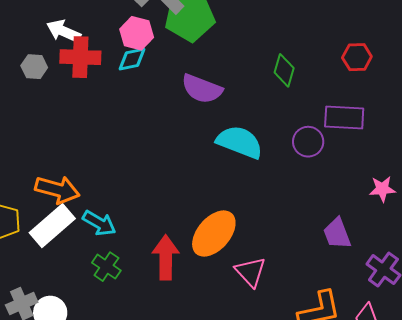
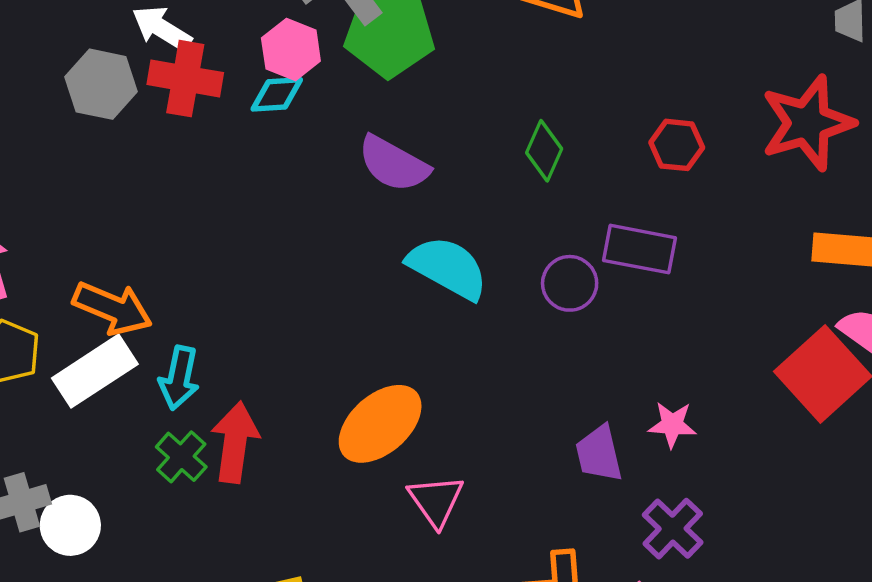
gray hexagon: (34, 67) -> (101, 84), size x1.5
pink star: (382, 189) -> (672, 425), moved
cyan arrow: (99, 223) -> (179, 378), turned 64
red arrow: (166, 257) -> (235, 442), moved

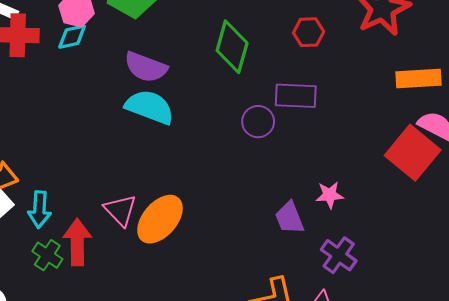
green diamond: (544, 151) -> (232, 47), size x1.5
cyan semicircle: (448, 268) -> (150, 107), moved
pink triangle: (436, 501) -> (120, 210), moved

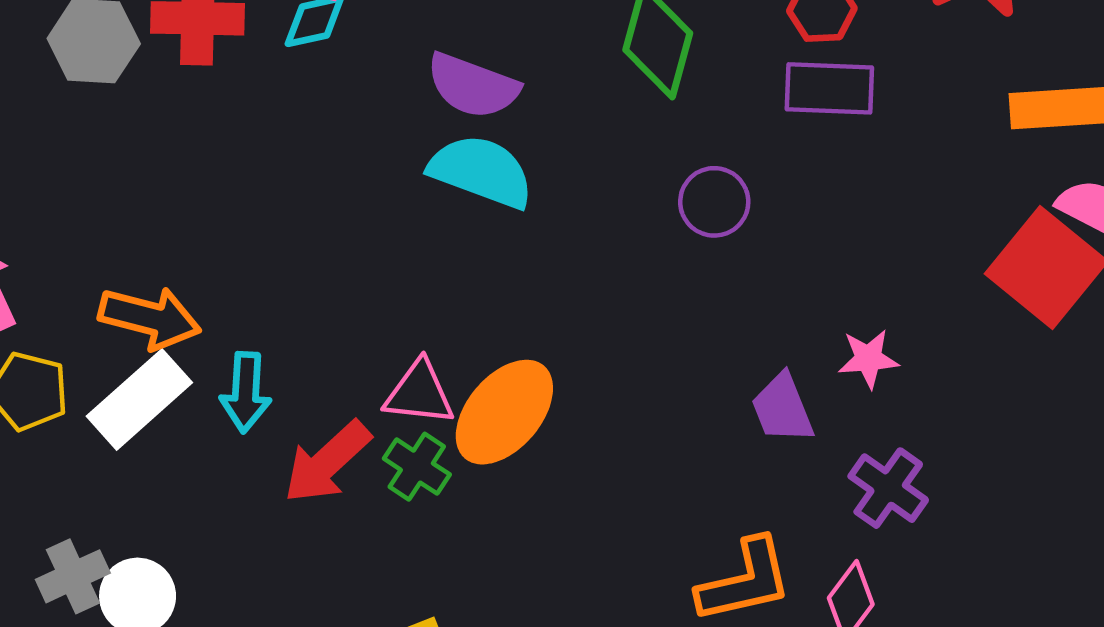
purple rectangle: (296, 96) -> (829, 88), moved
pink triangle: (120, 210) -> (419, 393), turned -40
red arrow: (77, 242) -> (327, 462), turned -132
green cross: (47, 255) -> (417, 467), moved

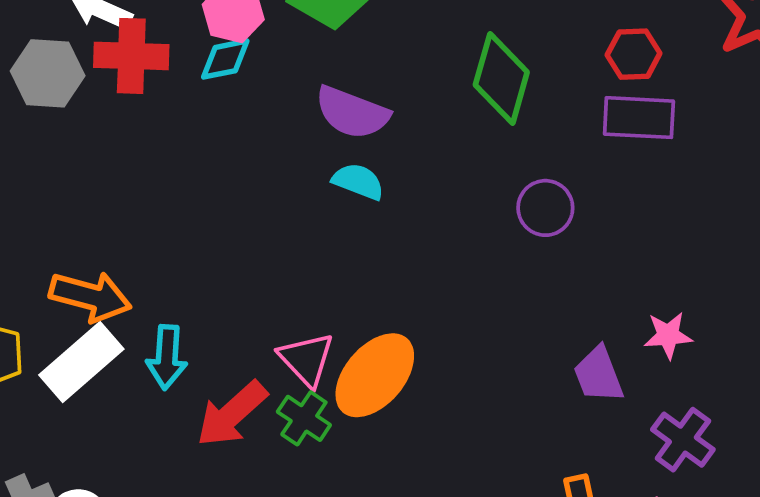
cyan semicircle: (481, 171) -> (358, 181), size x0.6
pink triangle: (419, 393) -> (307, 359), turned 40

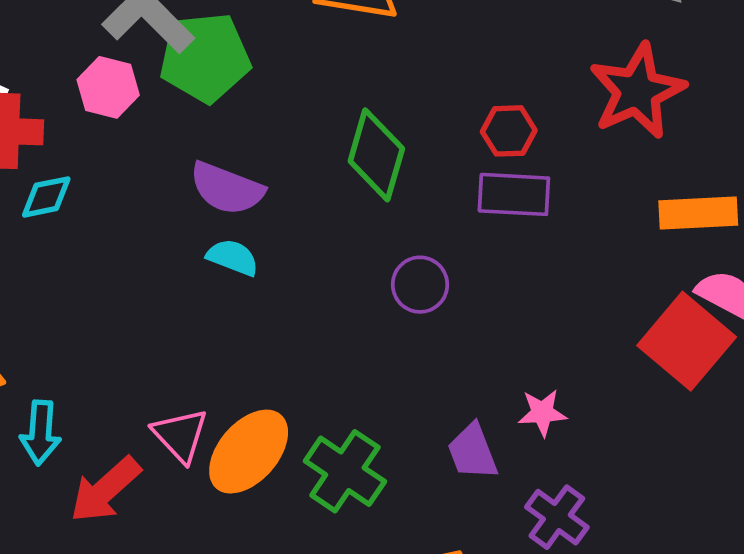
cyan diamond: (225, 59) -> (46, 197), moved
green cross: (304, 418) -> (345, 471), moved, size x1.5

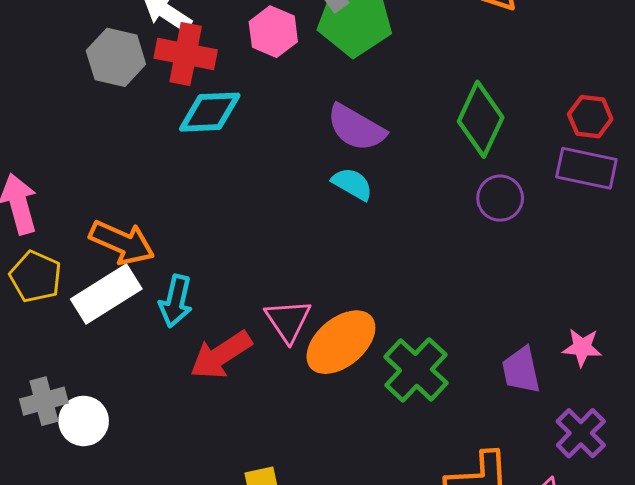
cyan diamond: (46, 197) -> (210, 112), size x1.4
purple circle: (420, 285) -> (500, 198), moved

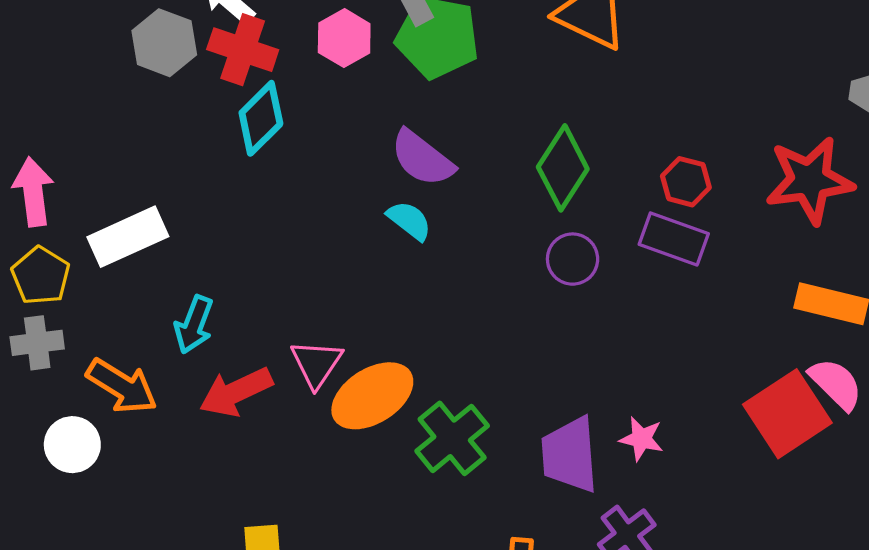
cyan diamond: (210, 112) -> (261, 118), turned -50
orange arrow: (122, 242) -> (122, 386), moved
white rectangle: (106, 294) -> (128, 237), moved
purple trapezoid: (521, 370) -> (570, 455), size x1.4
gray cross: (44, 401) -> (37, 343), moved

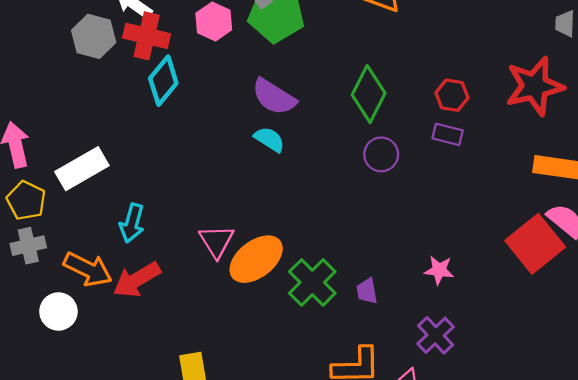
purple rectangle: (674, 239) -> (448, 134), size x0.7
red arrow: (236, 392) -> (137, 280), moved
purple trapezoid: (570, 455) -> (367, 291), moved, size x0.5

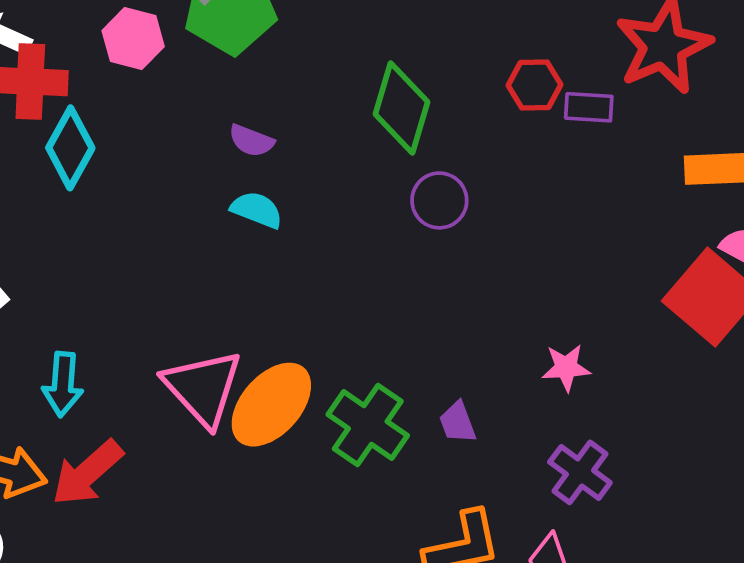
purple semicircle: (274, 97) -> (251, 141), size x0.6
purple rectangle: (448, 134) -> (589, 107), moved
pink triangle: (217, 241) -> (203, 388), size x1.4

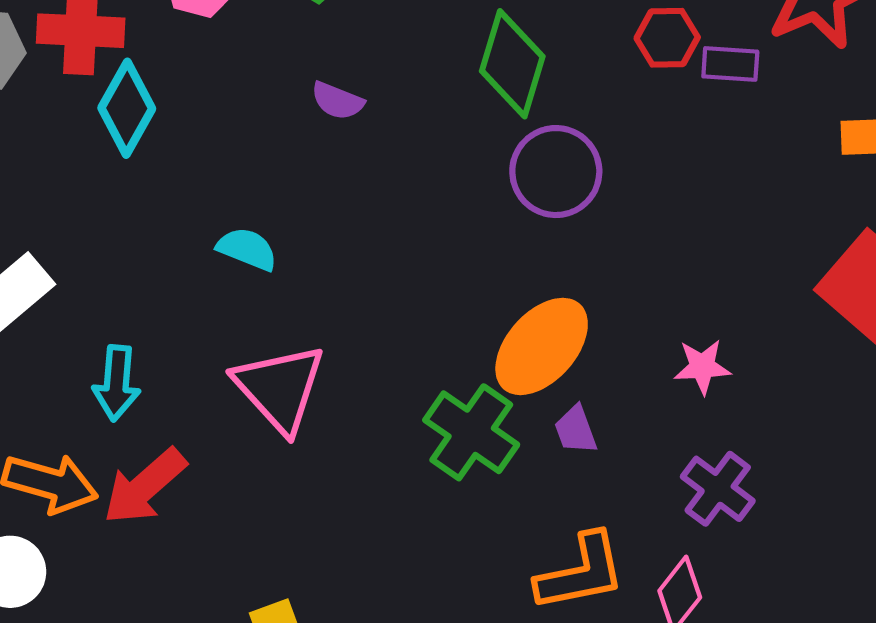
purple circle: (439, 200) -> (556, 172), size x1.4
cyan semicircle: (257, 210) -> (247, 249), moved
orange ellipse: (271, 405) -> (542, 346), moved

